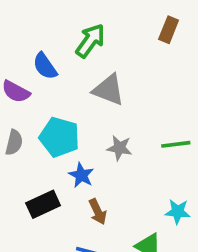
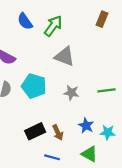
blue semicircle: (45, 66) -> (25, 21), moved
blue star: (81, 175) -> (86, 126), moved
black rectangle: (43, 204) -> (35, 131), moved

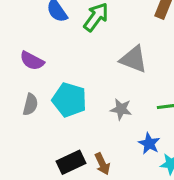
gray triangle: (65, 56) -> (133, 59), moved
blue star: (86, 126) -> (149, 144), moved

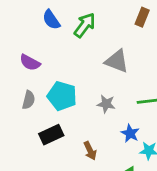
black rectangle: (71, 162) -> (51, 135), moved

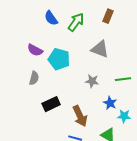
brown rectangle: (142, 17) -> (108, 16), moved
cyan pentagon: (62, 96) -> (59, 59), moved
brown arrow: (90, 151) -> (80, 116), size x1.5

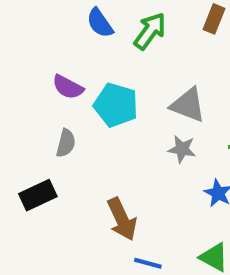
gray triangle: (100, 49) -> (188, 105), moved
black rectangle: (51, 104) -> (38, 195), moved
brown arrow: (80, 116) -> (122, 219), moved

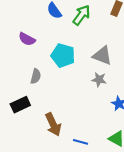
purple semicircle: (68, 87) -> (27, 39), moved
brown arrow: (122, 219) -> (53, 124), moved

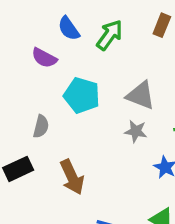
purple semicircle: (27, 39) -> (44, 58), moved
brown arrow: (53, 124) -> (72, 177), moved

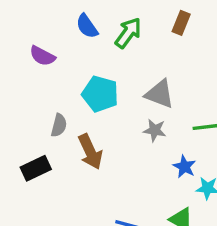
purple semicircle: (44, 58) -> (42, 56), moved
brown arrow: (72, 177) -> (90, 152), moved

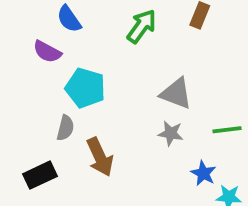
blue semicircle: (87, 26) -> (69, 19), moved
cyan pentagon: (100, 94) -> (85, 88), moved

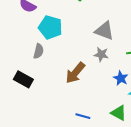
brown arrow: (100, 157) -> (75, 73), moved, turned 65
black rectangle: (40, 175) -> (23, 79), turned 54

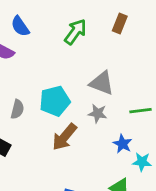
cyan pentagon: (50, 27) -> (55, 101), moved, turned -30

